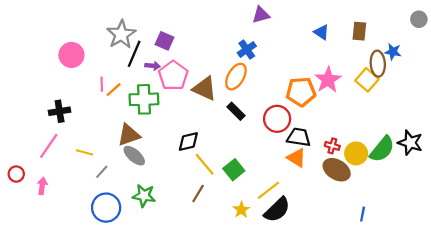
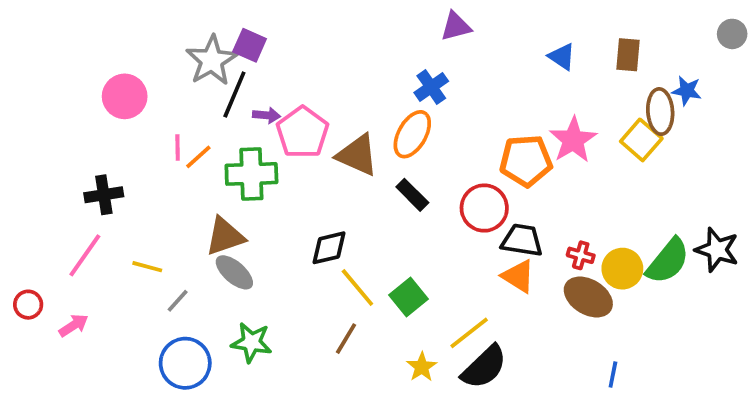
purple square: (165, 41) -> (250, 45), moved
pink arrow: (42, 186) -> (74, 325), turned 49
blue line: (363, 214) -> (613, 375), moved

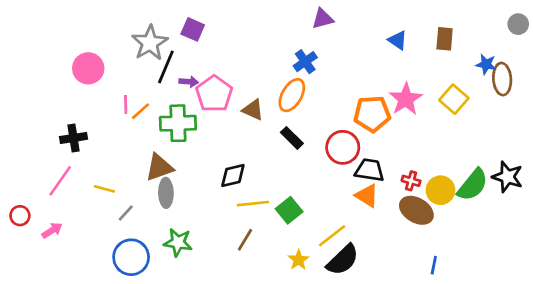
purple square: (250, 45) -> (193, 29), moved
brown ellipse: (660, 112) -> (502, 79), moved
brown triangle: (357, 155) -> (253, 110), size x0.7
gray ellipse: (234, 272) -> (166, 193), turned 48
yellow line: (357, 288) -> (253, 204), turned -56

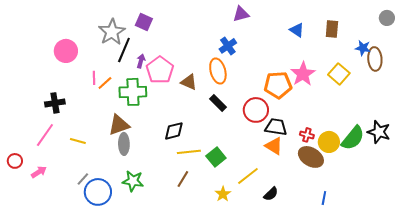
purple arrow: (189, 82) -> (141, 61), turned -80
orange ellipse: (292, 95) -> (218, 71), turned -45
gray line: (126, 213) -> (83, 179), moved
black semicircle: (343, 260) -> (271, 194), moved, size x0.6

